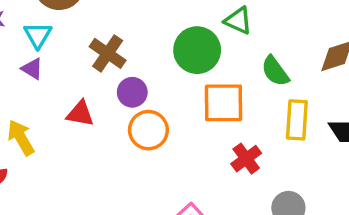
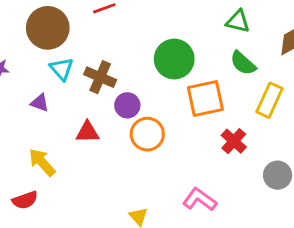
green triangle: (238, 21) -> (238, 21), moved
cyan triangle: (38, 35) -> (62, 69), moved
yellow rectangle: (297, 120) -> (270, 100), turned 32

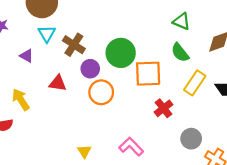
green circle: (174, 59) -> (121, 53), moved

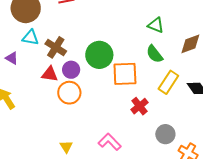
cyan triangle: (47, 34) -> (30, 38), turned -48
red triangle: (58, 83) -> (50, 74), moved
orange circle: (101, 92) -> (69, 93), moved

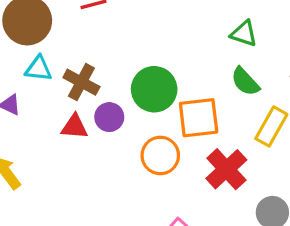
orange circle: (69, 93) -> (160, 155), moved
red cross: (140, 106) -> (226, 169), size x1.4

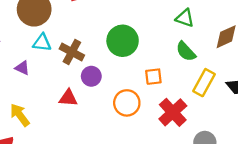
green circle: (154, 89) -> (123, 41), moved
orange square: (199, 118) -> (153, 77), size x0.6
red triangle: (74, 127) -> (68, 98), moved

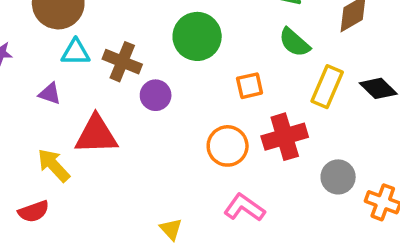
red triangle: (68, 98) -> (96, 135), moved, size x1.5
orange circle: (127, 103) -> (228, 146), moved
red cross: (173, 112) -> (285, 137), turned 32

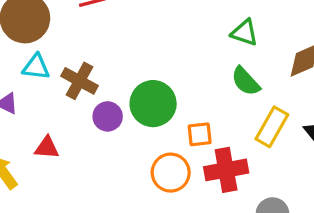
green circle: (197, 36) -> (153, 104), moved
orange square: (250, 86) -> (200, 134), moved
red triangle: (96, 135) -> (47, 148), size x0.6

